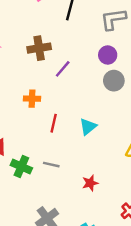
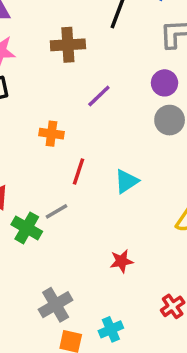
brown cross: (39, 48) -> (68, 45), moved
gray line: (51, 165) -> (57, 211), moved, turned -49

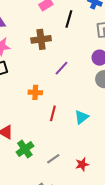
gray line: (57, 211) -> (53, 159), moved
green cross: (27, 228) -> (25, 149), turned 30

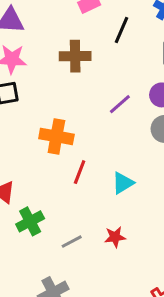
purple line: (62, 68) -> (120, 104), moved
orange cross: (35, 92) -> (56, 136), size x1.5
red star: (82, 164) -> (115, 237), moved

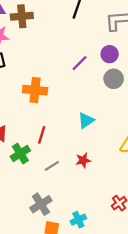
brown cross: (75, 56) -> (22, 16), moved
red line: (80, 172) -> (42, 135), moved

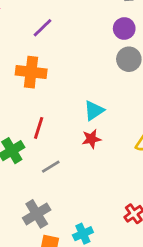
purple line: (80, 63) -> (43, 28), moved
red star: (83, 160) -> (91, 139), moved

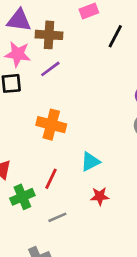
purple line: (43, 28) -> (50, 69), moved
cyan triangle: (94, 111) -> (90, 162), moved

